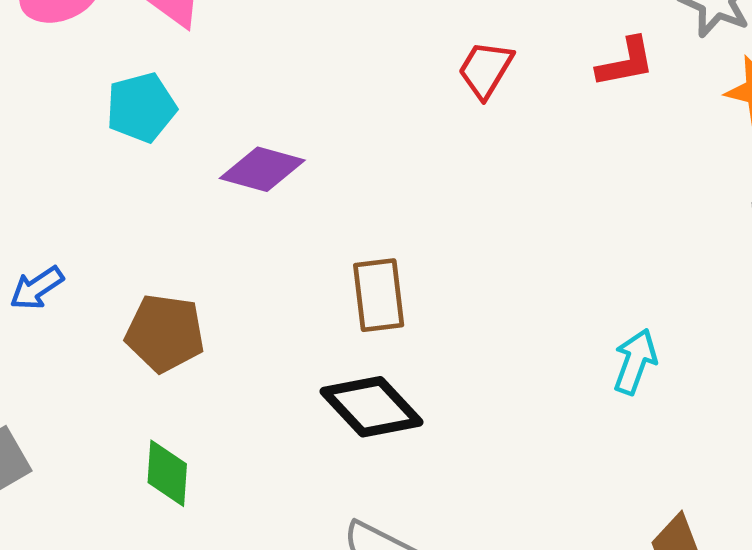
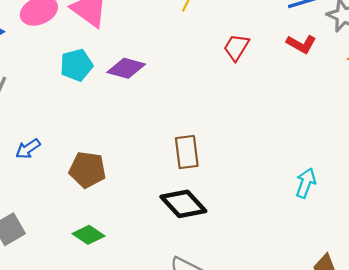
red L-shape: (626, 62) -> (301, 44), turned 40
purple diamond: (262, 169) -> (126, 68), moved
green diamond: (167, 473) -> (89, 235), turned -60

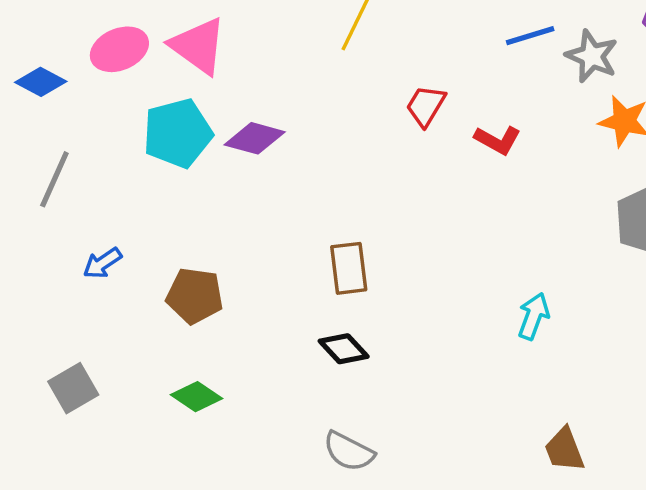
red L-shape: (301, 44) -> (498, 140), moved
cyan pentagon: (76, 65) -> (178, 133), size x1.4
black diamond: (183, 204) -> (344, 349), size x0.7

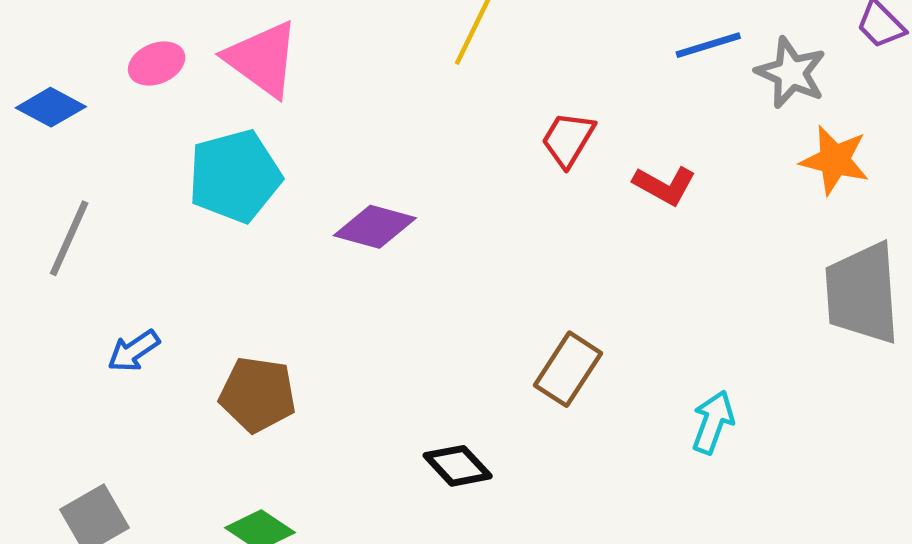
pink ellipse: (119, 49) -> (157, 64), size x0.7
purple diamond: (255, 138) -> (375, 227), moved
brown rectangle: (349, 268) -> (568, 369), moved, turned 40

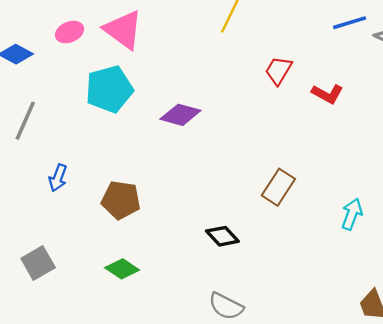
blue arrow: (134, 351) -> (58, 178), turned -36

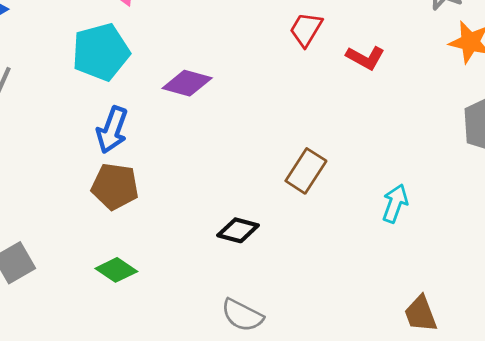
blue arrow: (58, 178) -> (112, 130), moved, size x1.4
black diamond: (222, 236) -> (238, 230), turned -32

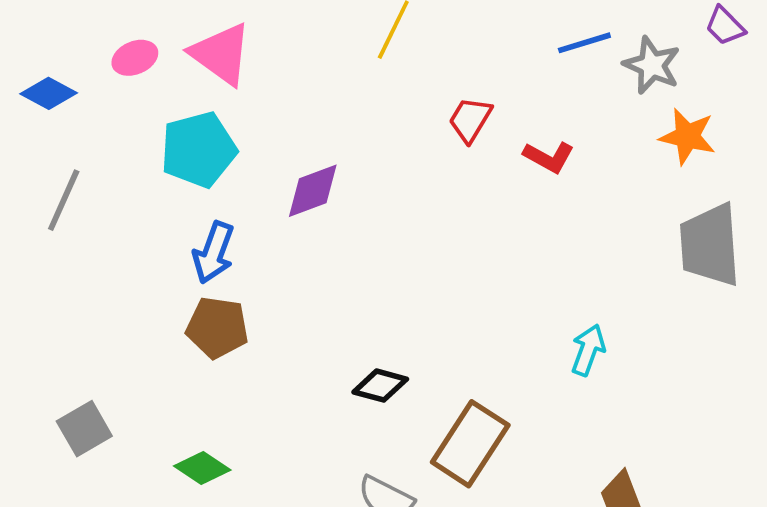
purple diamond: (187, 83) -> (313, 191), turned -36
brown rectangle: (306, 171) -> (470, 444), moved, size x1.4
green diamond: (116, 270) -> (202, 468), moved

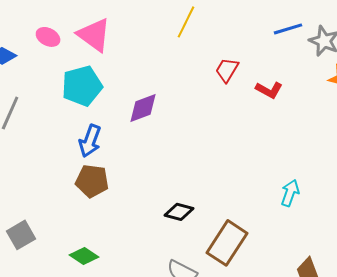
pink ellipse: (135, 58) -> (48, 37), turned 50

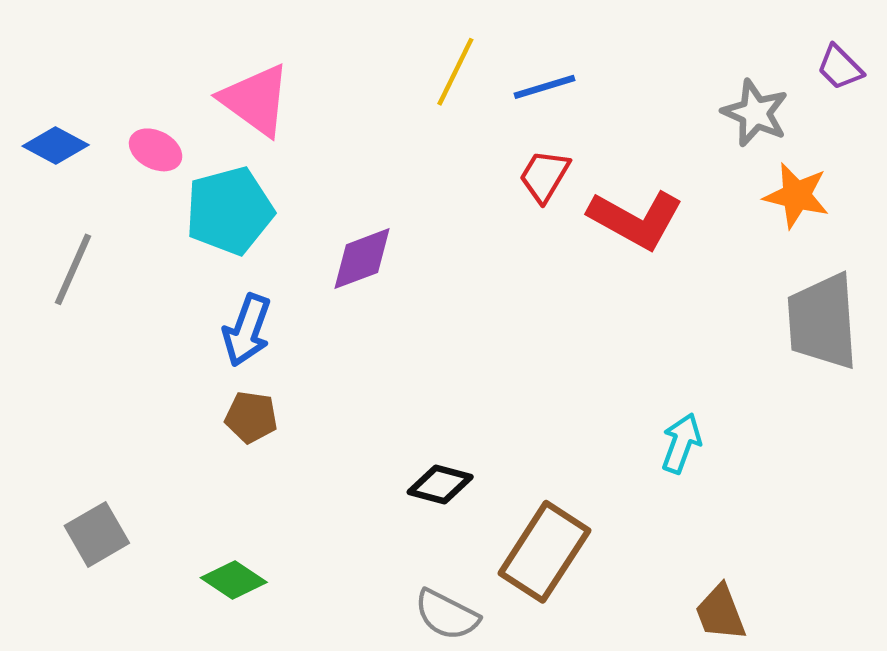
blue line: (288, 29) -> (544, 87), moved
pink ellipse: (48, 37) -> (156, 150), moved
red L-shape: (269, 90) -> (636, 219), size x1.6
brown pentagon: (92, 181) -> (251, 417), size x0.7

